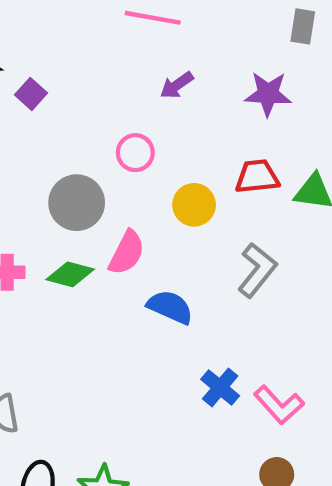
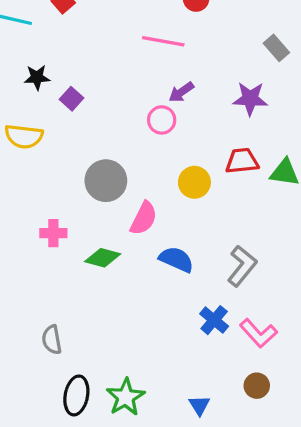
gray rectangle: (303, 26) -> (276, 48), turned -50
pink circle: (135, 153) -> (162, 120), moved
gray L-shape: (257, 270) -> (242, 266), moved
green diamond: (70, 274) -> (103, 258), moved

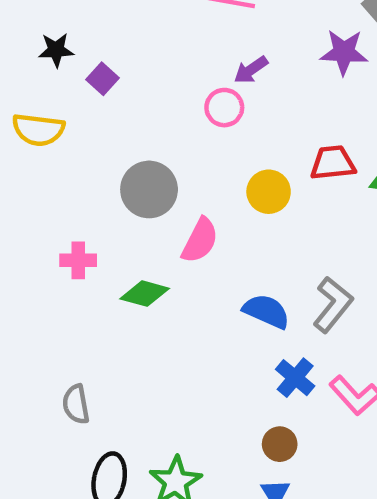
purple star: (250, 99) -> (344, 52), moved
blue semicircle: (176, 259) -> (266, 311), moved
brown circle: (257, 386) -> (280, 444), moved

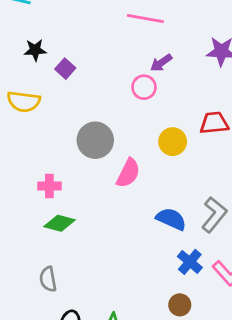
green diamond: (145, 294) -> (59, 223), moved

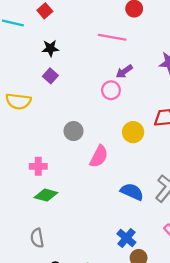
black star: (35, 50) -> (50, 48), moved
gray circle: (95, 140) -> (73, 131), size x0.7
blue cross: (190, 262) -> (126, 238), moved

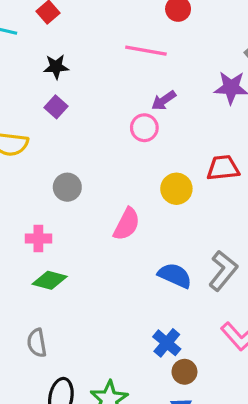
gray circle: (73, 131) -> (67, 187), moved

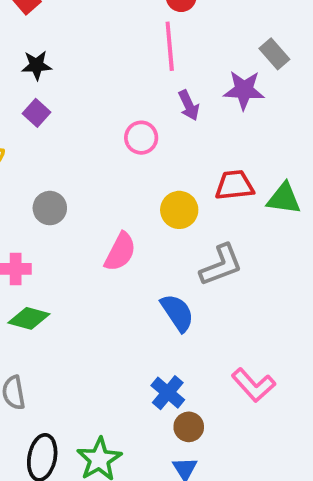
pink line: (146, 51) -> (170, 46), moved, turned 75
purple arrow: (164, 100) -> (189, 105), moved, turned -80
gray L-shape: (223, 271) -> (221, 265), moved, turned 30
blue semicircle: (175, 275) -> (177, 313), turned 32

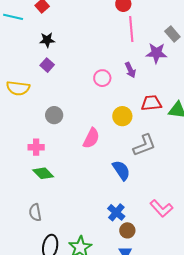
pink line: (170, 46) -> (131, 29), moved
purple arrow: (189, 105) -> (130, 70), moved
green diamond: (29, 318) -> (43, 173), turned 30

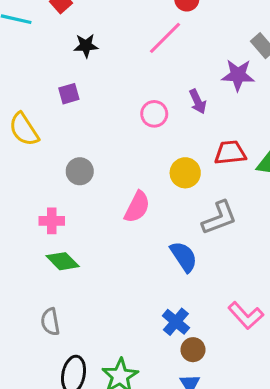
pink line: (131, 29) -> (165, 38), moved, turned 50
black star: (47, 40) -> (86, 46), moved
purple square: (47, 65) -> (69, 94), turned 32
yellow semicircle: (18, 88) -> (24, 129), turned 50

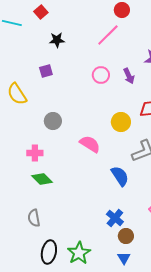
pink circle: (154, 114) -> (101, 75), moved
pink semicircle: (137, 207) -> (90, 144), turned -85

